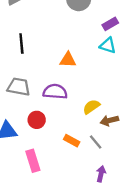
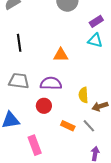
yellow semicircle: (91, 107) -> (83, 95), turned -56
red circle: (37, 120) -> (44, 106), moved

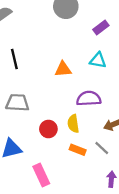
cyan triangle: (95, 40) -> (98, 60), moved
purple semicircle: (51, 83) -> (89, 99), moved
yellow semicircle: (83, 95) -> (73, 124), moved

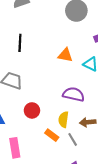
orange triangle: (63, 69) -> (65, 55), moved
yellow semicircle: (73, 124) -> (63, 119), moved

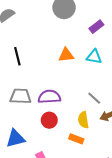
purple semicircle: (74, 94) -> (49, 97), moved
gray line: (73, 139) -> (94, 98), moved

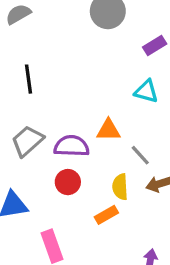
orange triangle: (66, 55) -> (108, 130), moved
gray trapezoid: (21, 96) -> (27, 141), turned -50
orange rectangle: (76, 139) -> (106, 215), turned -56

